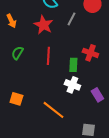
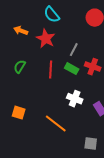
gray line: (71, 19) -> (74, 50), moved
orange arrow: (11, 21) -> (21, 31), moved, turned 136
green rectangle: (73, 65) -> (72, 69), moved, turned -64

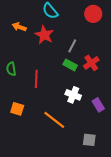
green semicircle: (20, 67) -> (11, 69), moved, turned -40
red cross: (93, 67) -> (91, 63), turned 35
red line: (51, 70) -> (36, 79), moved

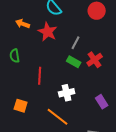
green semicircle: (11, 69) -> (15, 56), moved
white cross: (73, 95) -> (67, 93), moved, turned -35

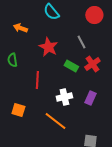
red star: (48, 32) -> (48, 47), moved
gray line: (76, 43) -> (81, 42), moved, turned -56
purple rectangle: (102, 102) -> (90, 98), moved, turned 56

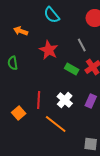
red line: (37, 80) -> (39, 100), moved
white cross: (64, 97) -> (65, 100), turned -35
orange square: (18, 110) -> (19, 113), turned 32

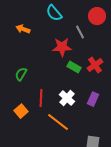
gray line: (82, 45) -> (80, 32), moved
red star: (49, 50) -> (62, 47), moved, turned -30
green semicircle: (13, 63) -> (21, 74), moved, turned 40

